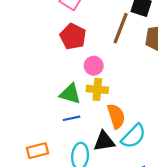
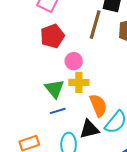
red pentagon: (73, 36) -> (52, 36), turned 30
green triangle: (70, 94) -> (54, 89), turned 40

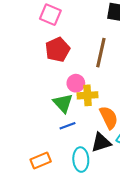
brown line: (95, 25) -> (101, 53), moved
pink circle: (74, 61) -> (76, 83), moved

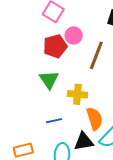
pink circle: (76, 83) -> (74, 35), moved
green triangle: (63, 103) -> (49, 80), moved

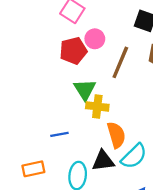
green triangle: (49, 80) -> (85, 90), moved
blue line: (54, 121) -> (59, 134), moved

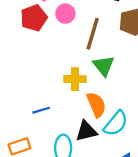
red pentagon: (73, 51) -> (34, 18), moved
green triangle: (85, 90) -> (104, 66), moved

